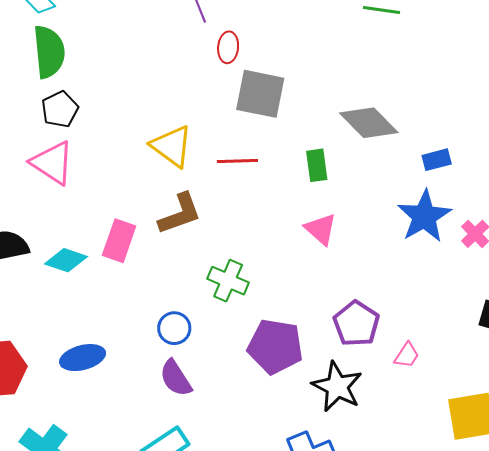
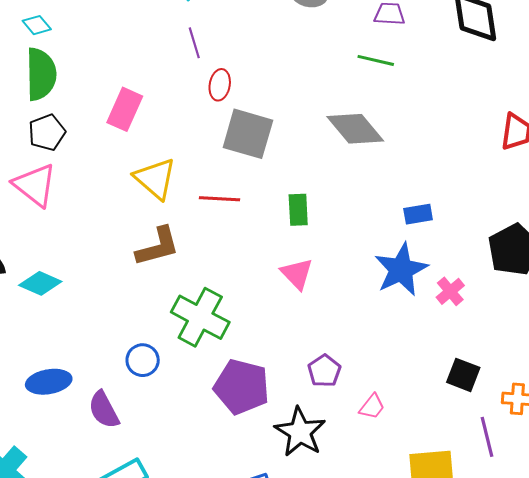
gray diamond: (369, 123) -> (355, 129), moved
pink rectangle: (119, 241) -> (125, 109), moved
green cross: (228, 281) -> (200, 317), size x1.4
purple pentagon: (356, 324) -> (324, 371), size x0.7
purple semicircle: (176, 378) -> (104, 410), moved

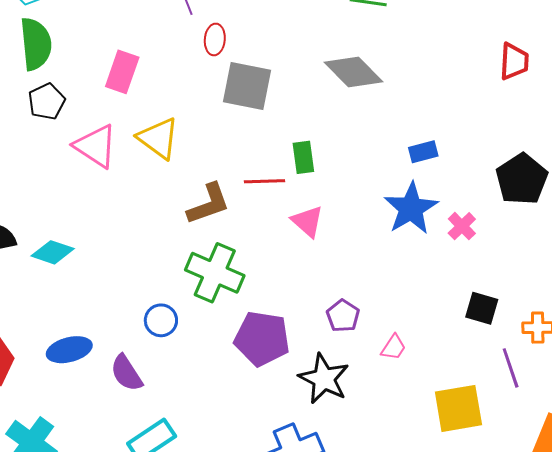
pink triangle: (35, 185) -> (96, 146), moved
red line: (220, 199) -> (265, 181), moved
brown L-shape: (158, 247) -> (209, 204), moved

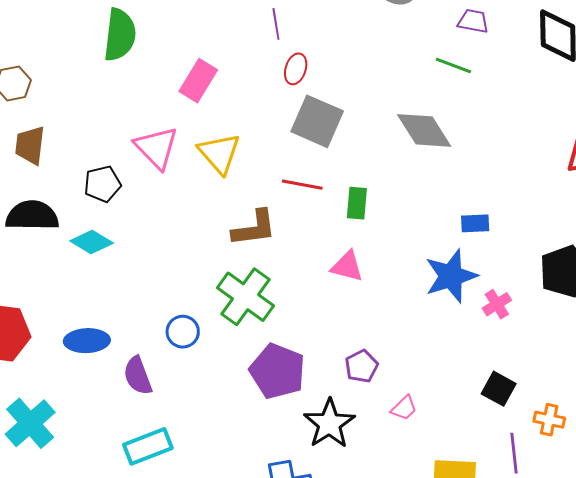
black pentagon: (47, 101) -> (102, 184), moved
red line: (265, 181) -> (302, 185), moved
pink triangle: (307, 221) -> (347, 266), turned -39

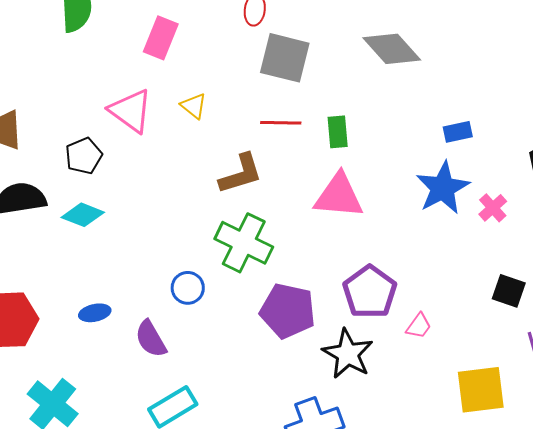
yellow triangle: (219, 153) -> (194, 106), size x0.6
pink triangle: (347, 266) -> (339, 196), size x1.5
blue ellipse: (87, 341) -> (95, 313), size x0.7
purple pentagon: (361, 366) -> (370, 292), size x1.6

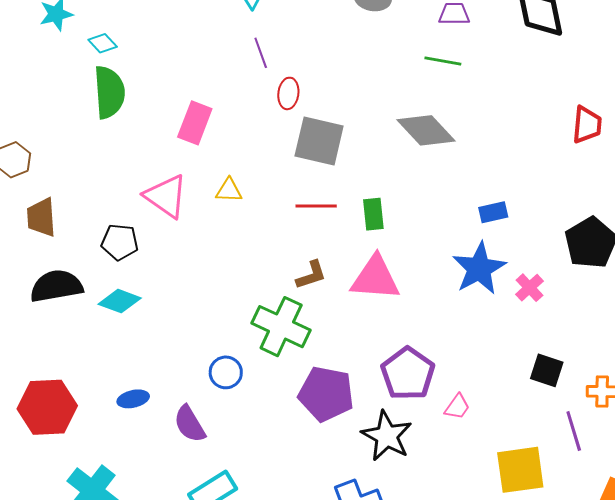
yellow triangle: (194, 106) -> (229, 190), turned -36
black pentagon: (84, 156) -> (120, 242), turned 30
brown L-shape: (241, 174) -> (311, 275), moved, size x0.7

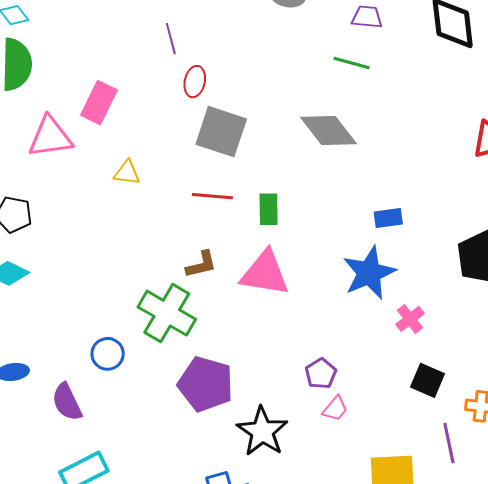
pink triangle: (166, 196) -> (50, 137), moved, turned -48
pink cross: (529, 288) -> (410, 319), moved
purple pentagon: (408, 374) -> (321, 374), moved, size x0.6

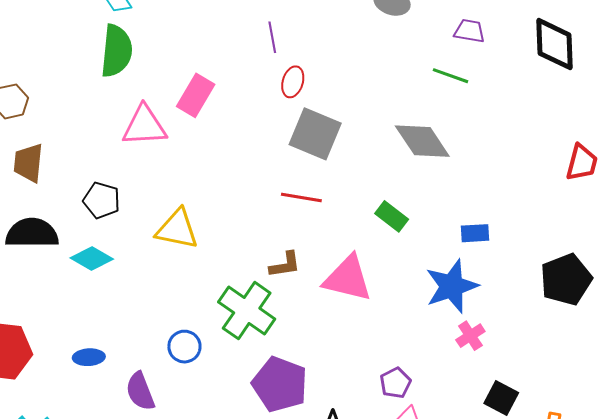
yellow triangle: (127, 173) -> (177, 229), moved, size x1.6
green rectangle: (269, 209) -> (392, 216), moved, turned -56
pink cross: (410, 319) -> (470, 336), moved

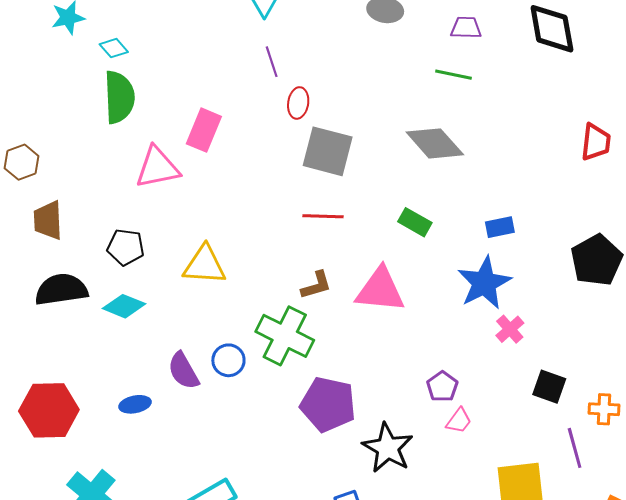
blue circle: (184, 347) -> (228, 360), moved
purple semicircle: (140, 391) -> (183, 371), moved

